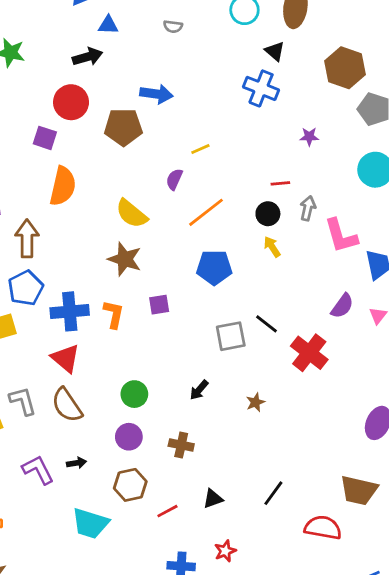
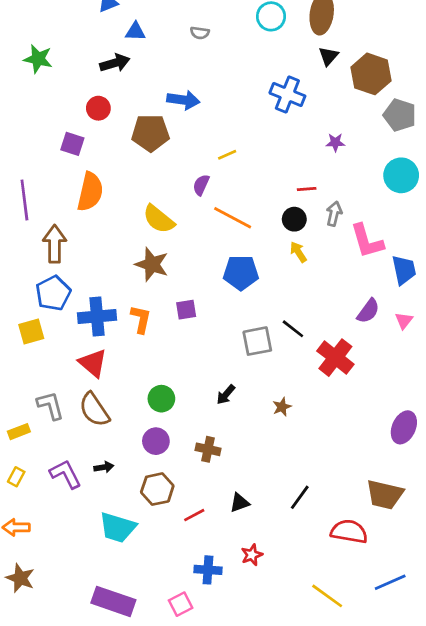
black triangle: (275, 51) -> (329, 56), moved, turned 30
red circle: (71, 102) -> (98, 108), size x0.7
orange line: (206, 212) -> (233, 218), turned 66

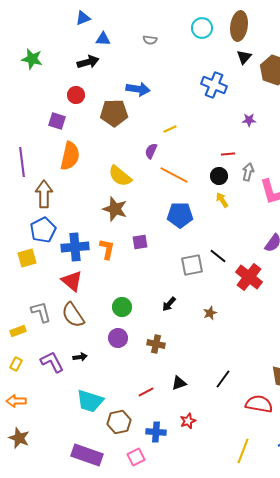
brown hexagon: (157, 489) -> (119, 422), moved
yellow line: (327, 596) -> (243, 451), turned 75

